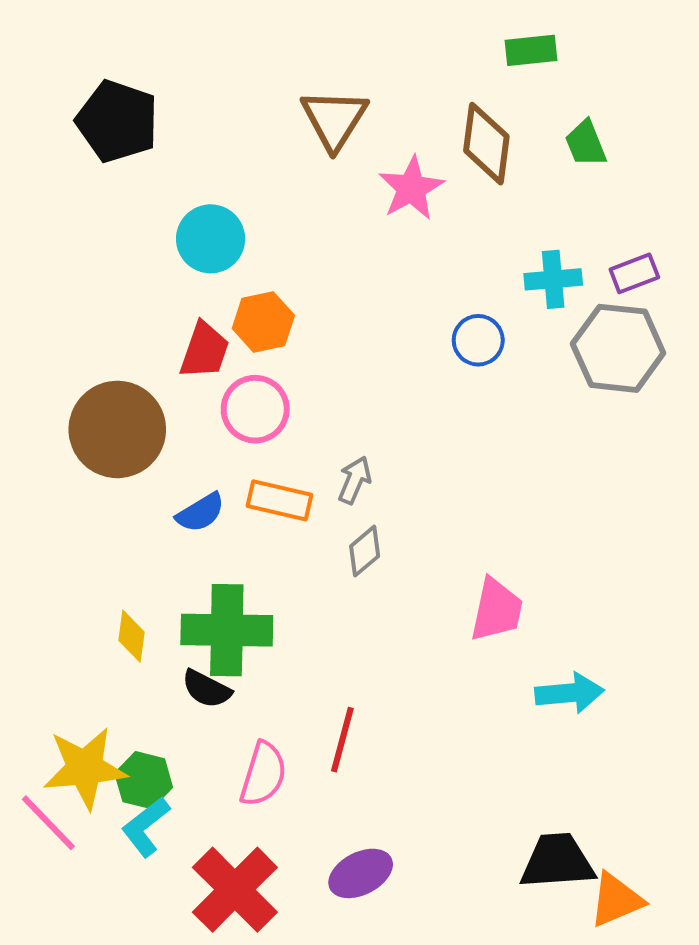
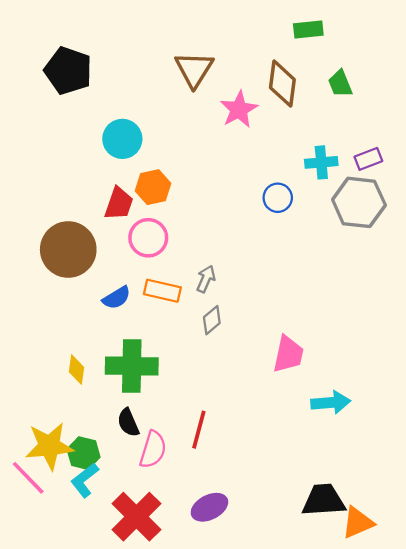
black semicircle: (207, 689) -> (128, 423), moved, turned 40

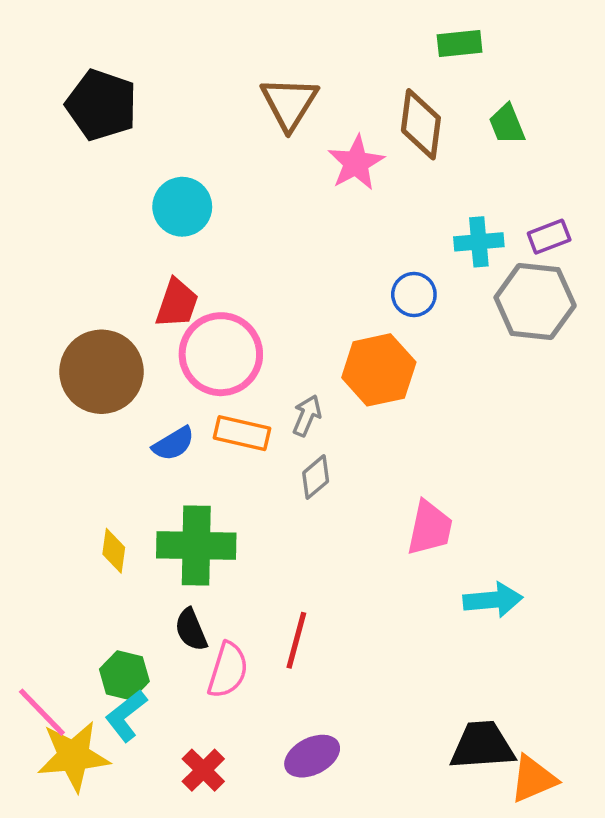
orange hexagon: (153, 187) -> (379, 370), moved, size x1.4
pink circle: (148, 238) -> (221, 354), size x1.4
yellow star: (49, 446) -> (73, 756), moved
red cross: (136, 517) -> (203, 770), size x0.6

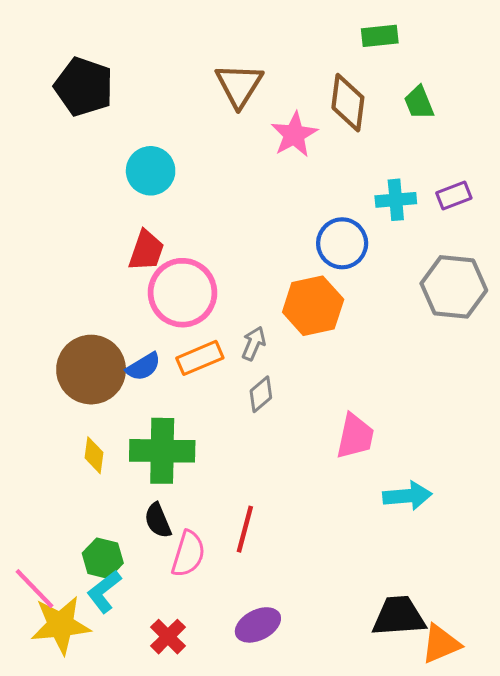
blue circle: (414, 294) -> (342, 243), size x1.4
gray hexagon: (535, 302) -> (454, 287), moved
brown circle: (101, 372) -> (91, 370), moved
orange rectangle: (242, 433) -> (200, 358), turned -36

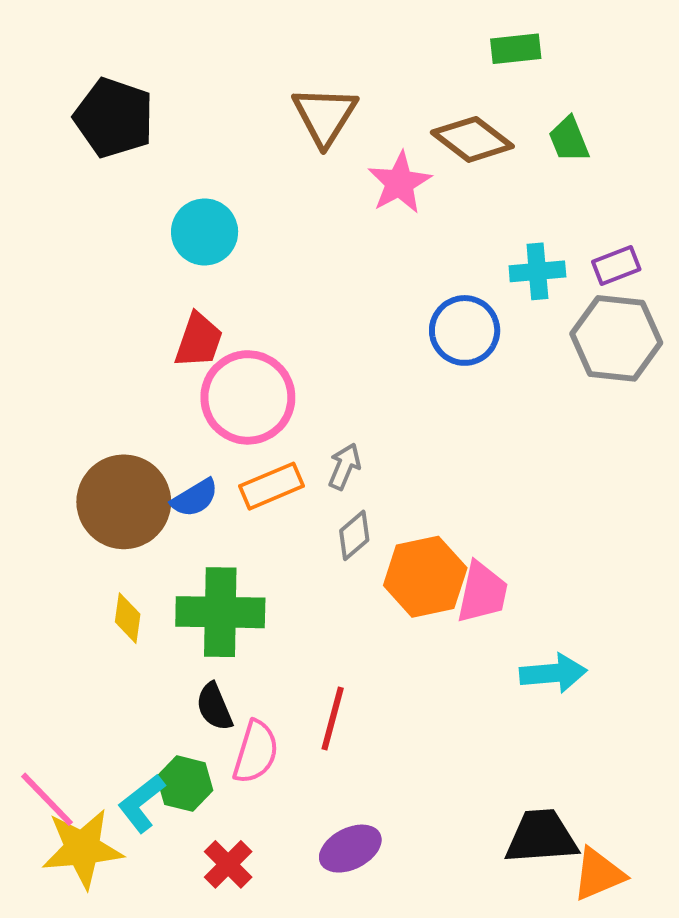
brown diamond: (348, 103) -> (472, 139), turned -60
gray hexagon: (454, 287) -> (616, 338), moved
orange hexagon: (313, 306) -> (425, 577), moved
green hexagon: (103, 558) -> (185, 784), moved

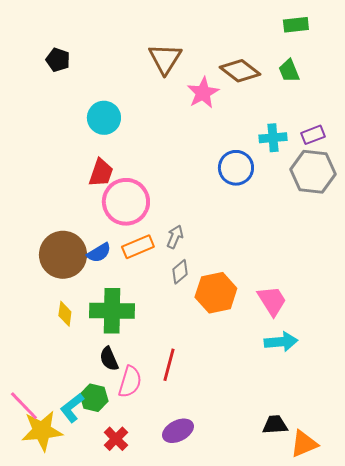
green rectangle: (516, 49) -> (296, 25), moved
black pentagon: (114, 118) -> (58, 60), size x0.6
pink trapezoid: (482, 592) -> (272, 301), moved, turned -44
black trapezoid: (541, 837) -> (275, 425), size x0.7

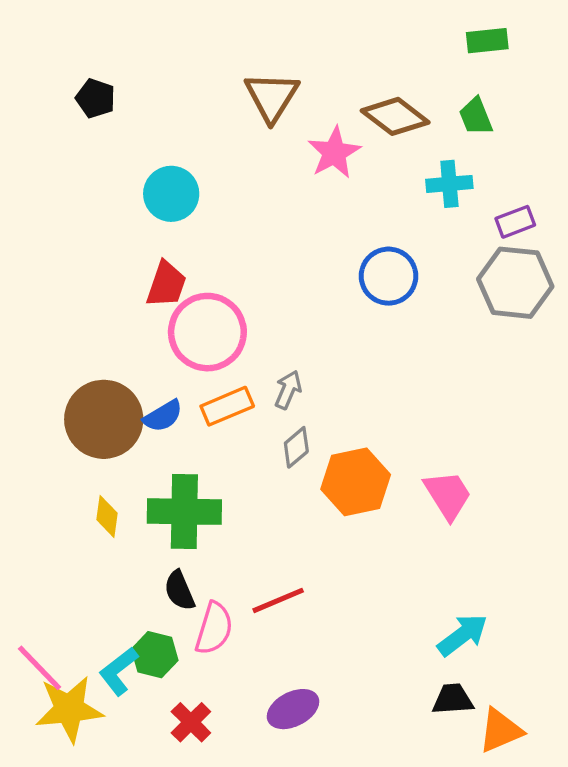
cyan cross: (273, 138) -> (449, 184), moved
cyan arrow: (281, 342) -> (463, 635), moved, turned -32
red line: (169, 365) -> (278, 600), turned 52

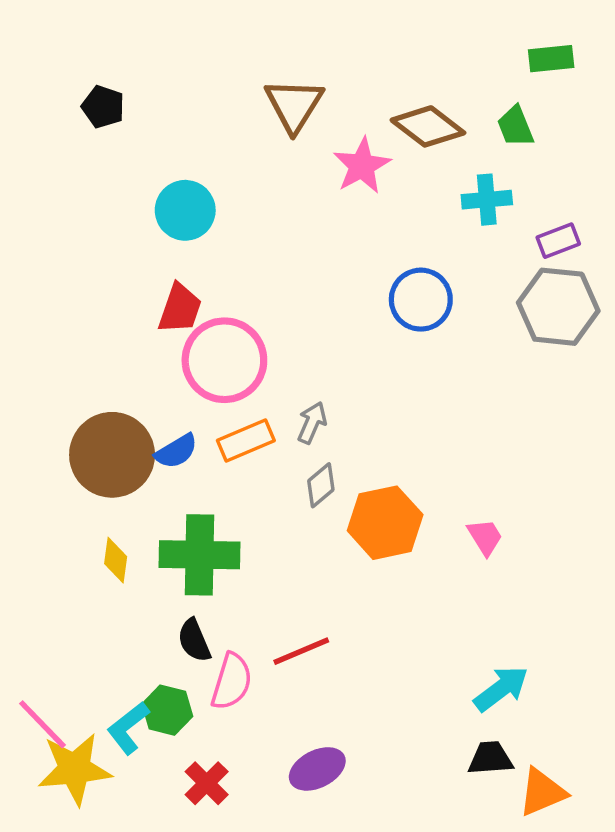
green rectangle: (487, 41) -> (551, 59), moved
pink trapezoid: (448, 495) -> (485, 537), size x0.7

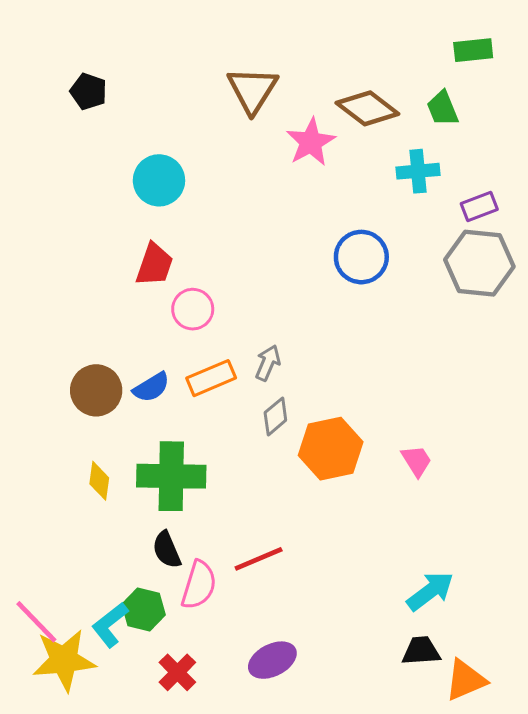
pink circle: (224, 360) -> (193, 309), size x0.6
brown circle: (112, 455) -> (96, 390), size x0.7

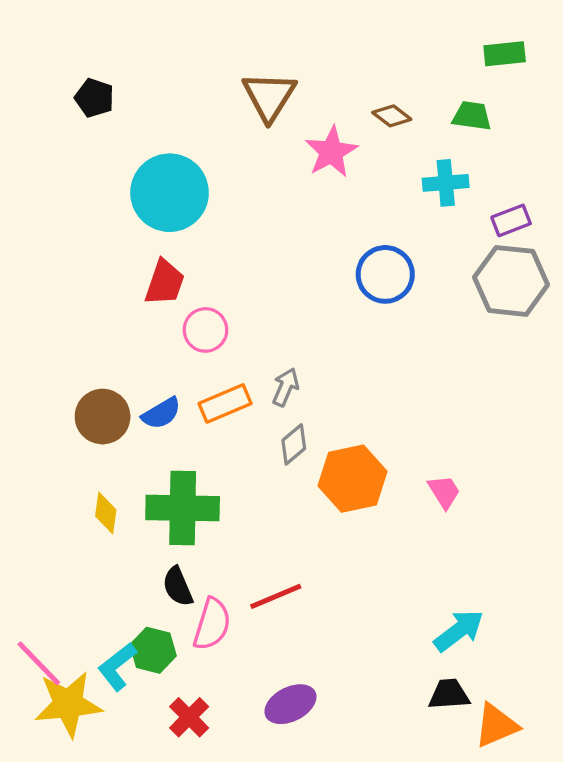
brown diamond: (367, 108) -> (392, 116), size x0.6
green trapezoid: (443, 108) -> (472, 116), turned 120
cyan circle: (159, 180) -> (170, 193), size x1.4

